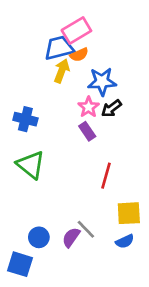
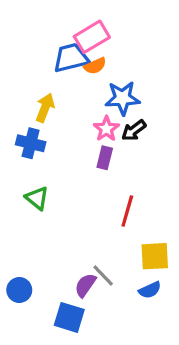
yellow arrow: (62, 71) -> (45, 108), moved
purple rectangle: (87, 131) -> (105, 158), turned 48
green triangle: (31, 165) -> (37, 198), size x0.7
blue circle: (39, 237) -> (19, 290), moved
blue square: (20, 264) -> (69, 317), moved

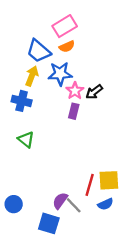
blue trapezoid: (71, 58) -> (39, 51), moved, turned -125
blue star: (122, 98) -> (60, 74), moved
red line: (127, 211) -> (90, 185), moved
gray line: (103, 275) -> (74, 205), moved

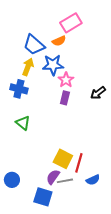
pink rectangle: (65, 26) -> (71, 23), moved
black arrow: (94, 92) -> (98, 93), moved
yellow square: (109, 180) -> (63, 159), moved, turned 30
gray line: (74, 205) -> (65, 181), turned -56

